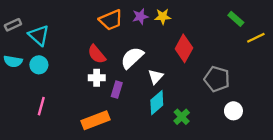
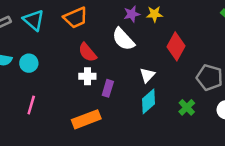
orange trapezoid: (111, 20) -> (75, 18), moved
cyan triangle: (39, 35) -> (34, 20), moved
white semicircle: (132, 58) -> (123, 39), moved, turned -90
green cross: (182, 117) -> (187, 107), moved

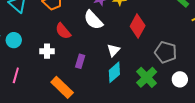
white cross: (87, 76) -> (47, 51), moved
green cross: (187, 107) -> (147, 77), size x1.5
orange rectangle: (86, 119) -> (62, 87), turned 65

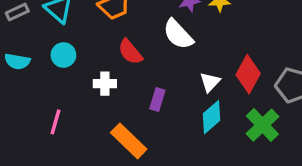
red diamond: (138, 26) -> (248, 74), moved
cyan circle: (14, 40) -> (63, 55), moved

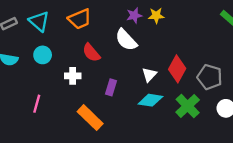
cyan diamond: (211, 117) -> (150, 100), turned 50

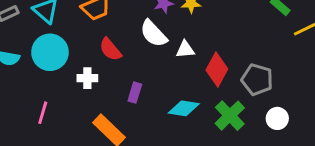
cyan circle: (43, 55) -> (50, 52), size x1.6
white triangle: (149, 75) -> (185, 49), moved, turned 42

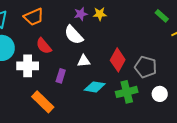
white triangle: (185, 49) -> (84, 61), moved
white cross: (87, 78) -> (28, 66), size x1.5
green cross: (230, 116) -> (127, 92), turned 30

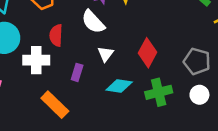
red semicircle: (44, 46) -> (56, 35), turned 42
white triangle: (84, 61) -> (105, 54), turned -48
gray pentagon: (146, 67) -> (197, 61), moved

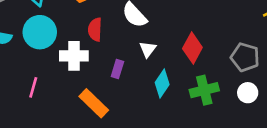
cyan diamond: (119, 86) -> (162, 83), turned -65

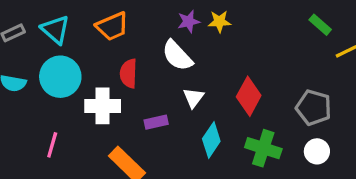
purple rectangle: (117, 69) -> (156, 122), turned 60
green cross: (204, 90) -> (263, 148), turned 32

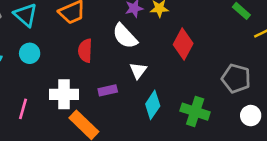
cyan circle: (60, 77) -> (30, 53), size x0.6
red diamond: (249, 96) -> (183, 44), moved
white cross: (103, 106) -> (64, 94), moved
white circle: (317, 151) -> (251, 116), moved

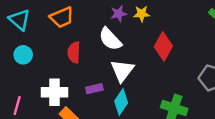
white triangle: (138, 71) -> (122, 71), size x1.5
cyan diamond: (153, 105) -> (121, 102), moved

